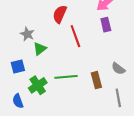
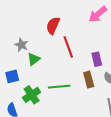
purple rectangle: (106, 25) -> (97, 59), moved
brown rectangle: (96, 80) -> (89, 80), moved

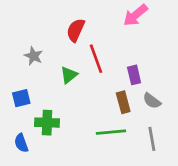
green triangle: (34, 59) -> (69, 75), moved
green line: (59, 87) -> (111, 132), moved
green cross: (32, 95) -> (47, 123), turned 36

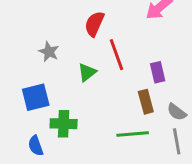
blue square: (21, 98) -> (36, 97), size x1.4
gray semicircle: (152, 101) -> (177, 112), moved

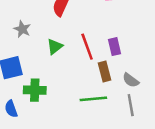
red line: (116, 55) -> (87, 47), moved

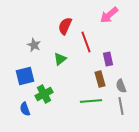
red line: (87, 47) -> (86, 42), moved
gray semicircle: (131, 80) -> (121, 86), turned 32
green cross: (35, 90) -> (44, 94), turned -30

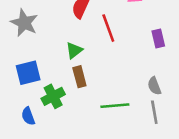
gray star: (34, 45) -> (24, 23), moved, size x1.5
purple rectangle: (108, 59) -> (158, 39), moved
brown rectangle: (100, 79) -> (79, 77), moved

